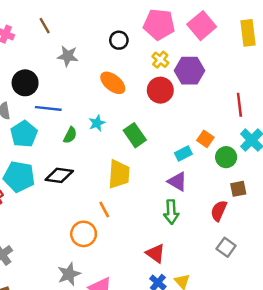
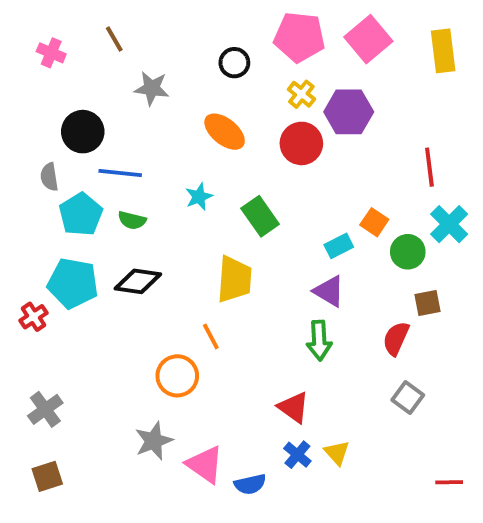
green semicircle: (70, 135) -> (132, 220), moved, turned 77

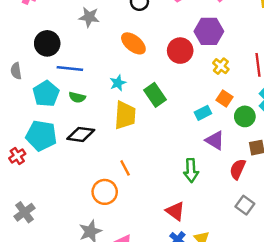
yellow cross: (301, 94) -> (221, 66), moved
gray semicircle: (49, 177) -> (16, 71), moved
yellow trapezoid: (234, 279) -> (125, 115), moved
purple triangle: (329, 291) -> (215, 140), moved

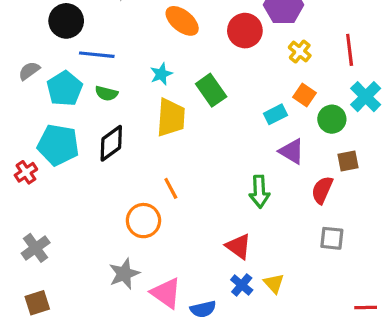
gray semicircle: (16, 71) -> (29, 71), moved, turned 63
black diamond: (81, 134) -> (111, 143), turned -44
gray square: (245, 205) -> (332, 238), turned -30

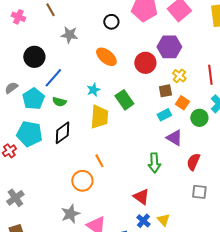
blue line: (97, 55) -> (53, 78), turned -55
brown square: (348, 161) -> (165, 91), moved

